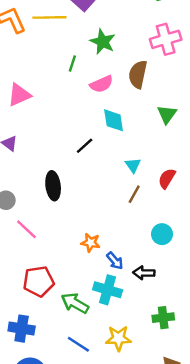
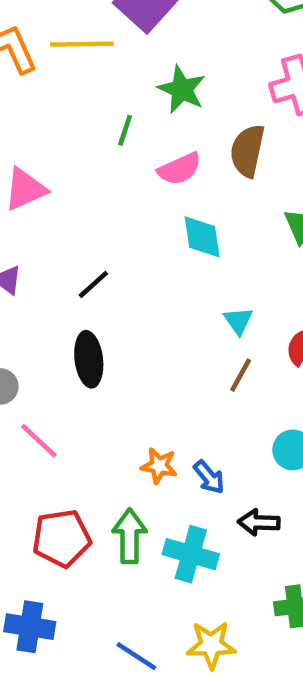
black line: (85, 146) -> (93, 284), moved
blue arrow: (115, 261) -> (209, 477), moved
green arrow: (75, 303) -> (130, 536), moved, turned 60

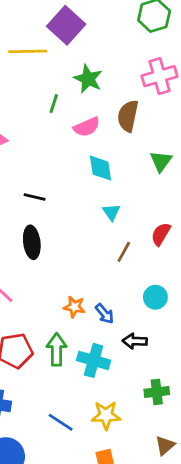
black line: (93, 284) -> (35, 197), turned 55
cyan triangle: (238, 321) -> (111, 212), moved

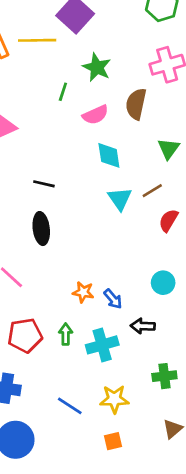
cyan triangle: (111, 212) -> (120, 199), size x1.4
brown line: (124, 252) -> (152, 191), moved, turned 30
green arrow: (57, 349) -> (66, 334), size x0.7
cyan cross: (94, 360) -> (102, 345), turned -32

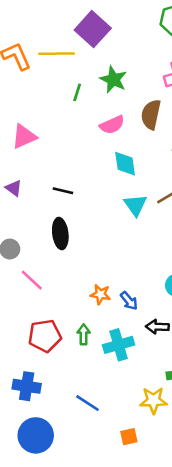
green line: (63, 92) -> (77, 92), moved
yellow star: (114, 399) -> (153, 400), moved

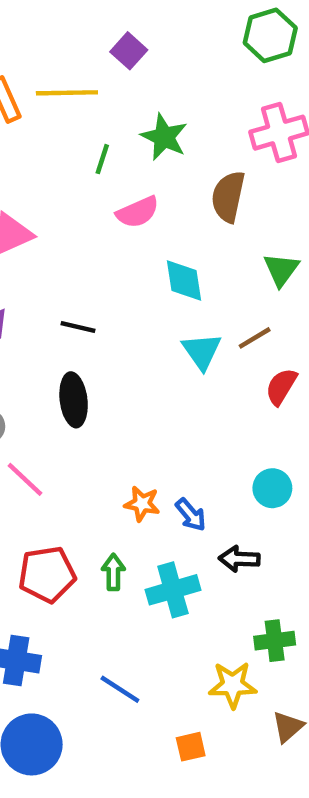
purple square: (93, 29) -> (129, 51), size x0.6
pink semicircle: (112, 125) -> (138, 212), moved

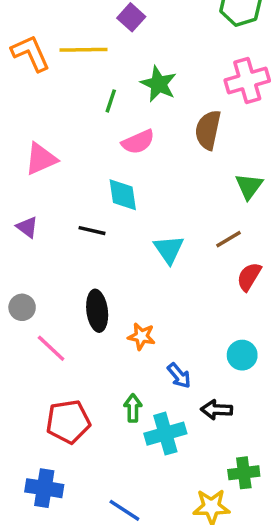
cyan diamond: (184, 281) -> (123, 195), moved
cyan triangle: (202, 351) -> (169, 249), moved
black ellipse: (74, 400) -> (97, 311), moved
orange star: (142, 504) -> (141, 336), moved
green arrow: (113, 572) -> (133, 408), moved

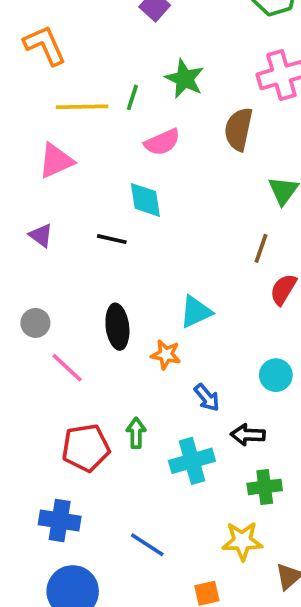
yellow line: (83, 50) -> (82, 107), moved
brown line: (228, 239) -> (261, 248), turned -40
cyan triangle: (169, 249) -> (196, 312), moved, turned 40
green arrow: (133, 408) -> (136, 433), moved
green cross: (244, 473) -> (265, 487), moved

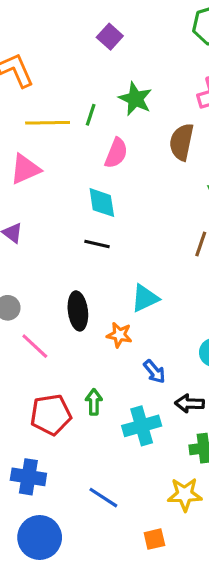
pink semicircle: (162, 142) -> (116, 153), turned -44
black line: (112, 239) -> (97, 244), moved

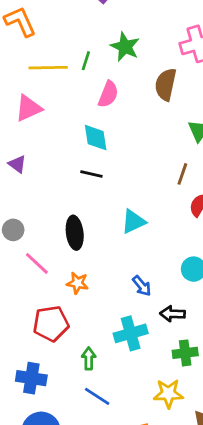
orange star: (119, 335) -> (77, 283), moved
green arrow: (94, 402) -> (89, 359), moved

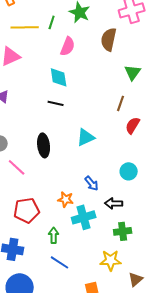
orange star: (77, 283) -> (66, 199), moved

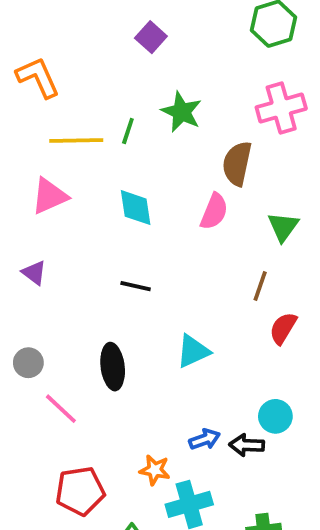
pink semicircle: (68, 46) -> (214, 211), moved
cyan diamond: (59, 77) -> (136, 208), moved
blue arrow: (92, 183) -> (205, 439), turned -70
black arrow: (114, 203) -> (247, 445), moved

